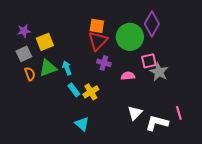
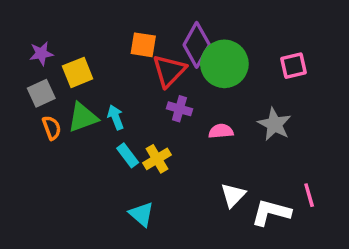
purple diamond: (152, 24) -> (197, 45), moved
orange square: (97, 26) -> (143, 45), moved
pink square: (149, 61) -> (293, 66), moved

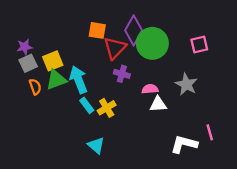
purple star: (41, 53) -> (25, 47), moved
yellow square: (78, 72) -> (53, 61), moved
cyan arrow: (116, 117) -> (79, 80), size x1.6
white triangle: (233, 195) -> (158, 104), moved, turned 42

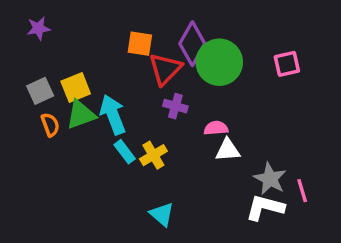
purple star: (25, 47) -> (38, 28), moved
gray star: (186, 84) -> (270, 179), moved
cyan triangle: (96, 145) -> (162, 214), moved

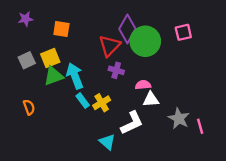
orange square: (140, 44) -> (61, 29), moved
pink square: (287, 64) -> (183, 32), moved
orange semicircle: (50, 125) -> (29, 107), moved
white L-shape: (265, 208) -> (132, 123), moved, turned 140

